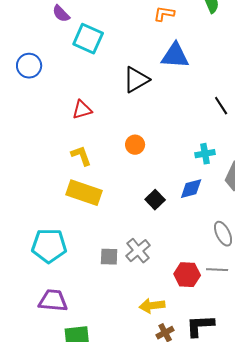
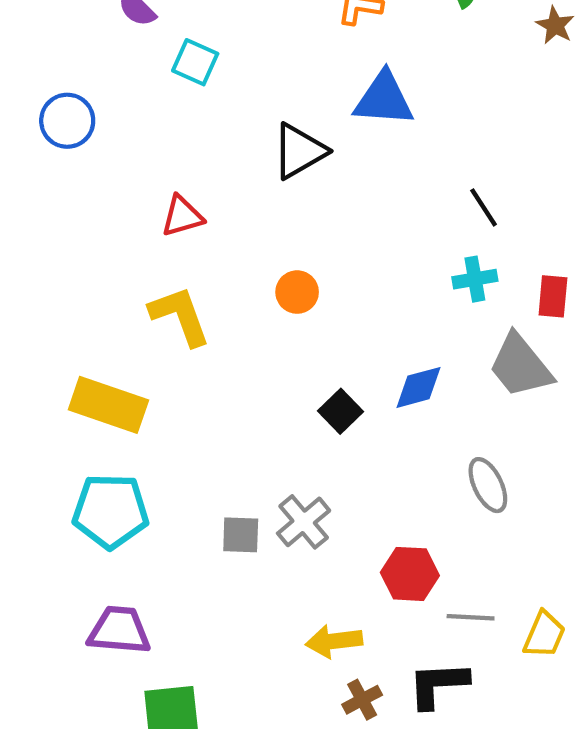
cyan square: (88, 39) -> (195, 62), size x0.7
cyan cross: (205, 154) -> (475, 279), moved
yellow L-shape: (81, 156) -> (180, 316), size x1.4
yellow rectangle: (84, 193) -> (108, 405), moved
gray line: (217, 270) -> (471, 617), moved

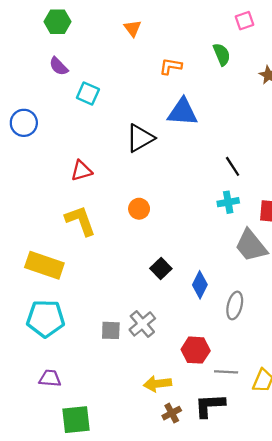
blue diamond: (419, 387) -> (200, 285), moved, turned -48
gray ellipse: (488, 485) -> (235, 305), turned 40
purple trapezoid: (119, 630) -> (50, 378), size x0.7

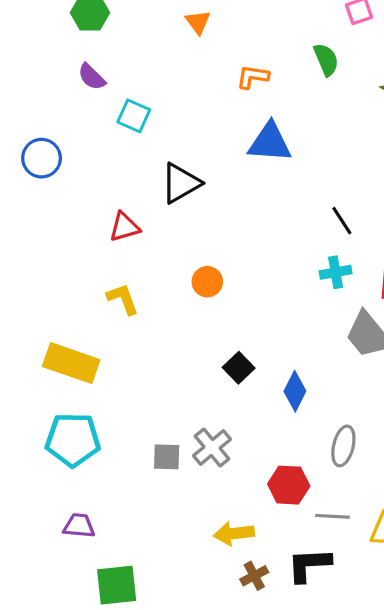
black triangle: (140, 138) -> (181, 183), moved
yellow L-shape: (80, 221) -> (123, 299), size x0.7
gray ellipse: (235, 305) -> (343, 446), moved

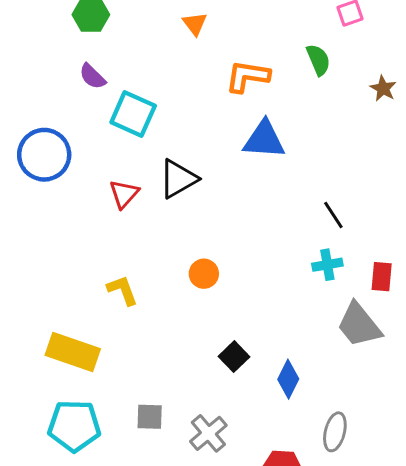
orange L-shape: (253, 77) -> (248, 76), size x1.4
cyan square: (134, 116) -> (133, 114), size x1.4
blue circle: (42, 158) -> (44, 155), size x1.4
red triangle: (124, 227) -> (124, 194), moved, turned -32
gray square: (167, 457) -> (150, 417), moved

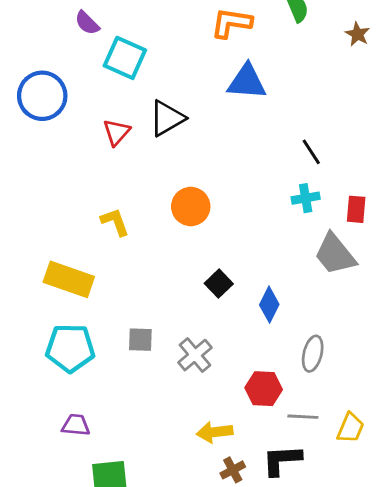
orange circle: (204, 274) -> (191, 206), size x1.4

